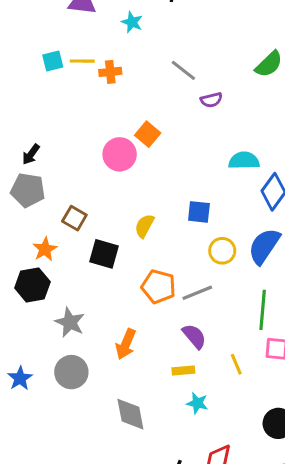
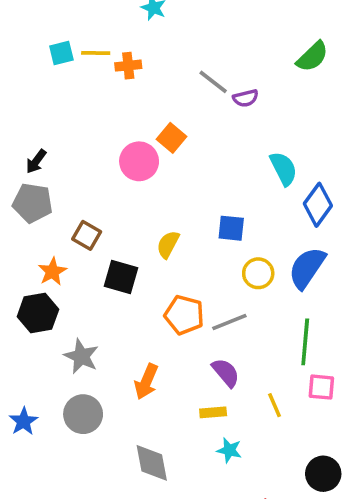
gray line: (183, 70) -> (213, 82), moved
cyan semicircle: (244, 161) -> (284, 169), turned 64

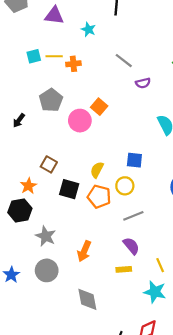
gray line: (213, 82) -> (124, 61), moved
gray pentagon: (33, 203) -> (51, 100), moved, turned 30
yellow circle: (258, 273) -> (125, 186), moved
orange pentagon: (184, 315) -> (99, 197), moved
cyan star: (229, 450) -> (155, 292), moved, size x1.5

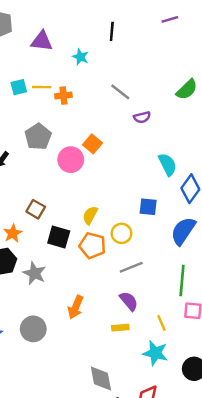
blue square: (134, 160) -> (148, 207), moved
gray star: (46, 236) -> (34, 273), moved
gray diamond: (87, 299) -> (101, 378), moved

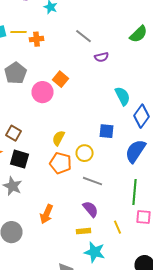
black square: (59, 237) -> (20, 159), moved
gray line: (131, 267) -> (92, 181), turned 42
cyan star: (155, 353) -> (94, 252), moved

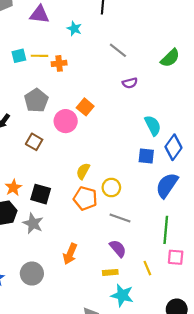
gray line: (84, 36) -> (118, 50), moved
blue square: (106, 131) -> (146, 156), moved
brown square: (14, 133) -> (34, 142), moved

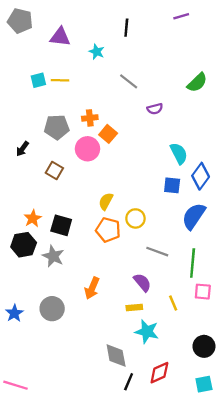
gray line: (118, 50) -> (129, 81), moved
orange cross: (59, 63) -> (90, 118), moved
gray pentagon: (36, 100) -> (57, 127), turned 30
gray line: (120, 218) -> (157, 252), moved

